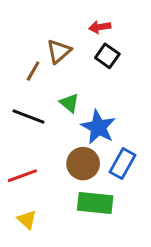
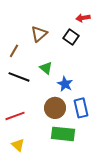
red arrow: (100, 27) -> (83, 18), moved
brown line: (33, 71) -> (14, 51), moved
blue star: (98, 127) -> (65, 84), size x0.7
blue rectangle: (123, 164) -> (81, 108), turned -42

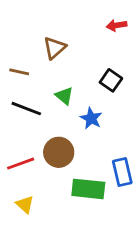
black square: (71, 37) -> (111, 80), moved
brown line: (14, 51) -> (19, 72), turned 72
brown circle: (55, 108) -> (59, 152), moved
blue rectangle: (81, 108) -> (122, 172), moved

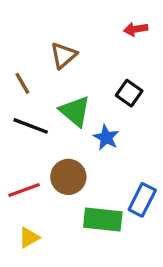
brown line: (19, 72) -> (22, 83), turned 48
green triangle: (64, 96) -> (75, 111), size x1.5
blue rectangle: (122, 172) -> (142, 200), turned 40
yellow triangle: (25, 204) -> (29, 238), turned 48

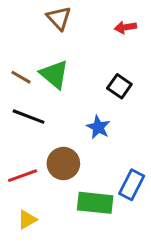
brown triangle: (63, 55) -> (59, 18), moved, turned -32
brown line: (22, 83) -> (21, 77), turned -30
green triangle: (75, 111) -> (54, 74), moved

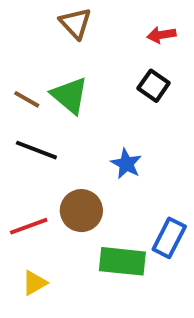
black square: (119, 86) -> (154, 86), moved

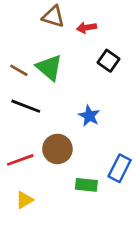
brown triangle: (76, 23) -> (53, 17), turned -30
red arrow: (161, 35) -> (86, 28), moved
green rectangle: (122, 261) -> (86, 185), size x0.7

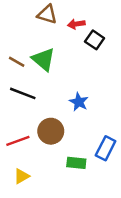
black square: (108, 61) -> (95, 40), moved

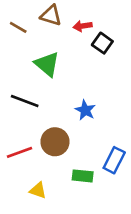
brown line: (17, 62) -> (18, 27), moved
yellow triangle: (22, 176) -> (38, 190), moved, turned 49

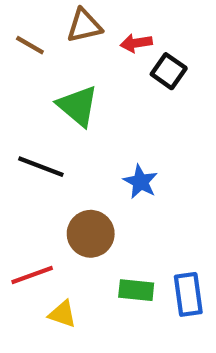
brown triangle: (51, 15) -> (84, 26), turned -30
red line: (19, 152) -> (32, 275), moved
blue rectangle: (114, 160) -> (188, 294), moved, turned -35

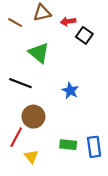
brown circle: (91, 234) -> (33, 117), moved
red line: (32, 275) -> (16, 137), turned -42
yellow triangle: (62, 314) -> (31, 157), turned 32

